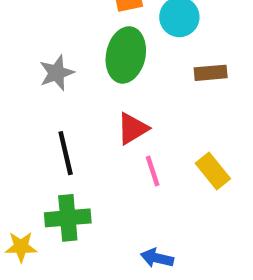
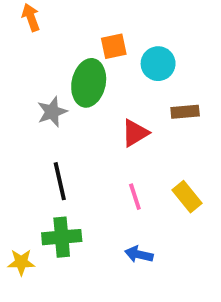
green ellipse: (126, 55) -> (89, 83), moved
red triangle: (133, 129) -> (135, 133), moved
blue arrow: (157, 258) -> (139, 254), moved

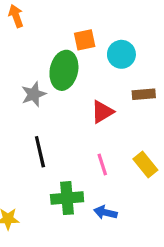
green cross: (62, 237) -> (67, 198), moved

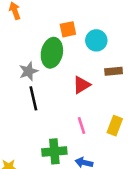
black line: (40, 152) -> (33, 98), moved
yellow rectangle: (145, 165) -> (115, 126), turned 60

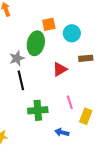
pink line: (82, 126) -> (70, 102), moved
yellow rectangle: (115, 126) -> (86, 116), moved
green cross: (54, 151) -> (38, 110), moved

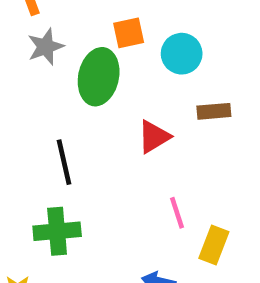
gray star: (17, 58) -> (46, 47), moved
green cross: (38, 110) -> (57, 231), moved

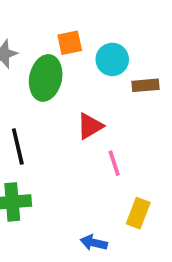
brown rectangle: (214, 111) -> (146, 85), moved
pink line: (177, 213) -> (114, 163), moved

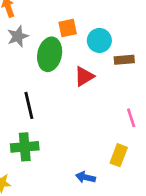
red triangle: (90, 126) -> (84, 76), moved
pink line: (114, 163) -> (131, 118), moved

